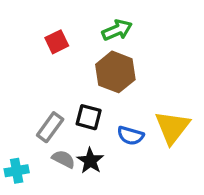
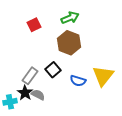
black square: (89, 117) -> (53, 70), turned 35
black star: (90, 161) -> (25, 93), moved

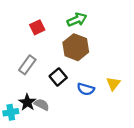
gray rectangle: (30, 76) -> (27, 65), moved
yellow triangle: (103, 76) -> (113, 84), size x0.6

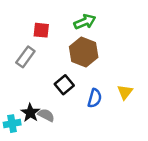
red square: (37, 27) -> (41, 30), turned 32
gray rectangle: (27, 65) -> (25, 57), moved
blue semicircle: (86, 89) -> (95, 98), turned -91

